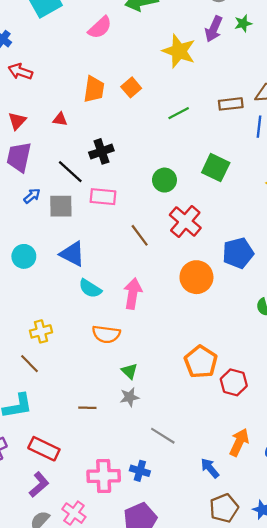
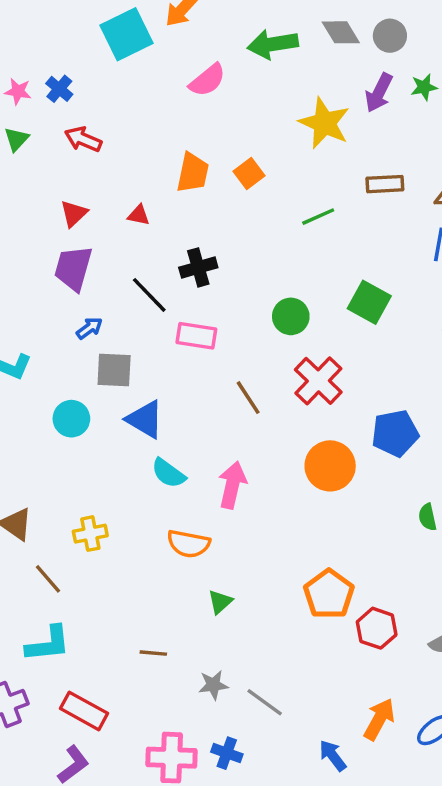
brown rectangle: (231, 104) -> (385, 184), moved
gray square: (61, 206) -> (114, 370), moved
brown line: (30, 364) -> (48, 579), moved
green triangle: (129, 371) -> (220, 602), turned 30
gray star: (129, 397) -> (213, 685), moved

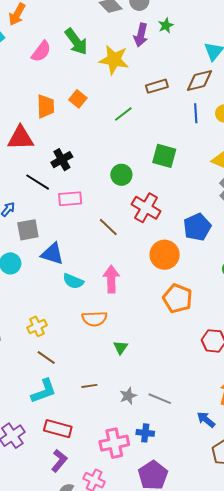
green arrow: (273, 44) -> (76, 42), moved, turned -104
red triangle: (139, 215) -> (21, 138), size x2.0
brown line: (48, 579) -> (46, 357), moved
orange pentagon: (329, 594) -> (177, 298), moved
cyan L-shape: (48, 644) -> (44, 391), moved

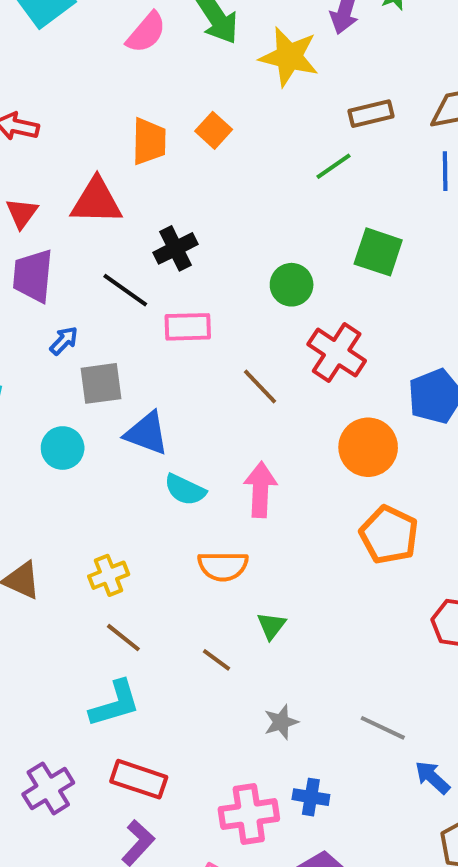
green line: (123, 114) -> (334, 166), moved
brown line: (89, 386) -> (217, 660), moved, turned 42
gray line: (160, 399) -> (383, 728), moved

